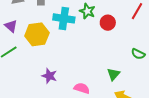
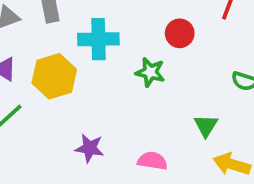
green star: (87, 11) -> (150, 72), moved

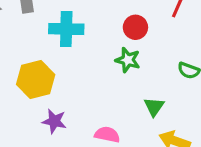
green star: (150, 72) -> (128, 60), moved
yellow hexagon: (54, 76) -> (36, 80), moved

